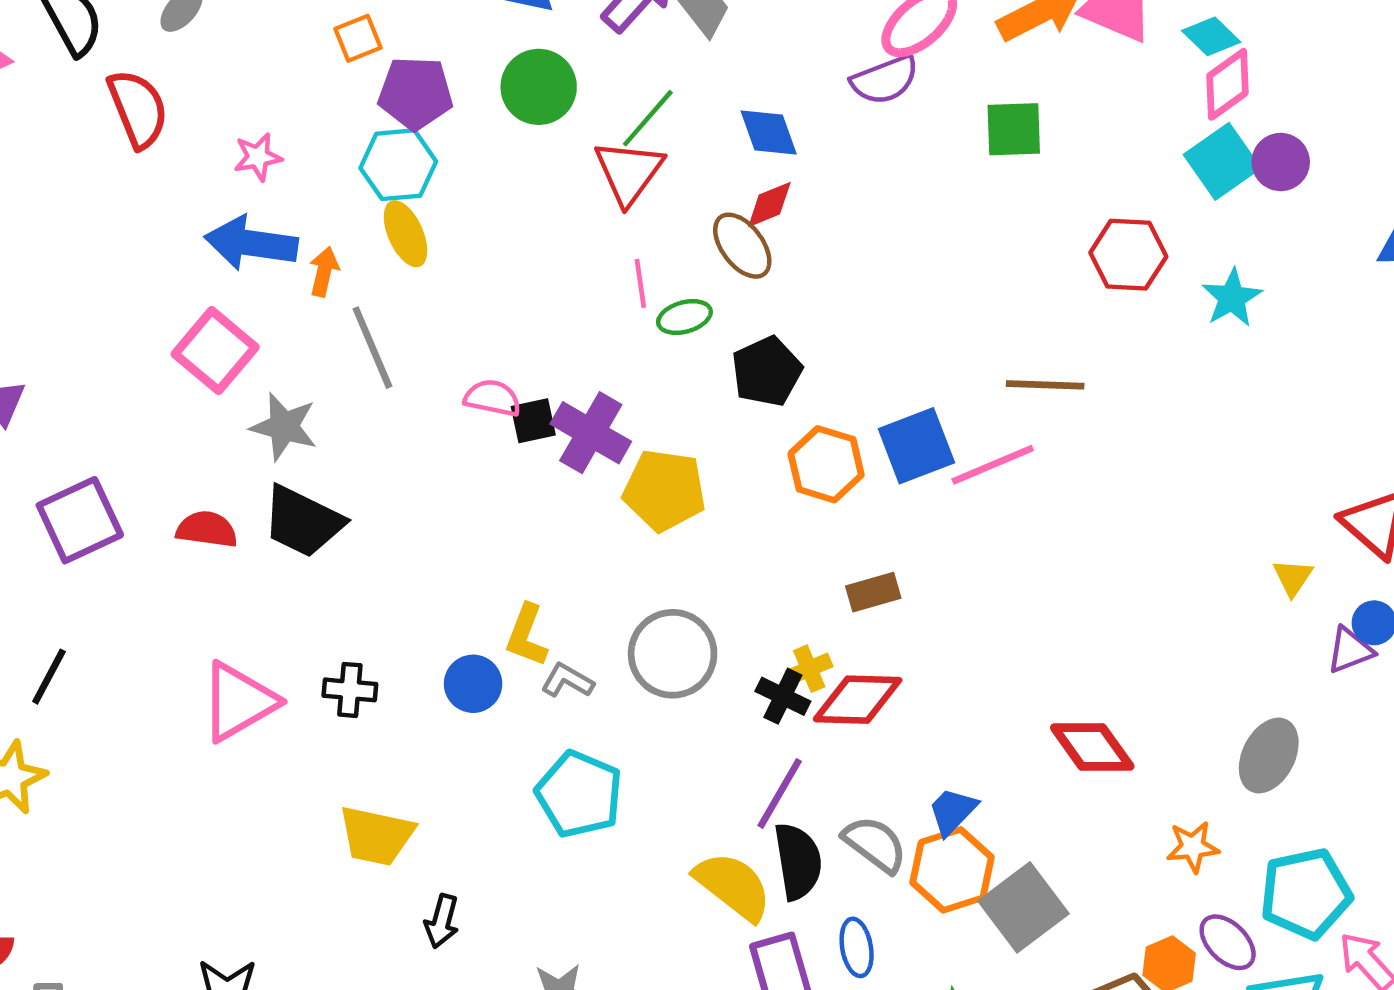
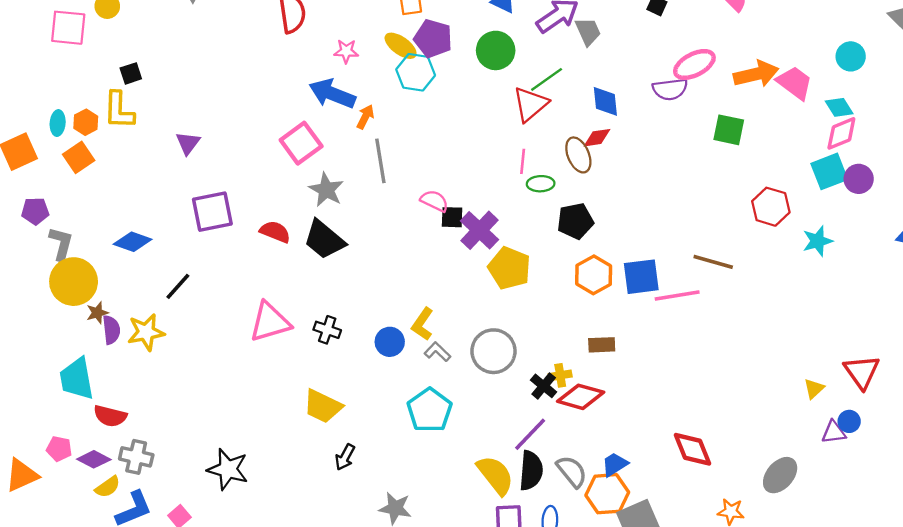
yellow ellipse: (405, 234) -> (401, 46), moved, turned -44

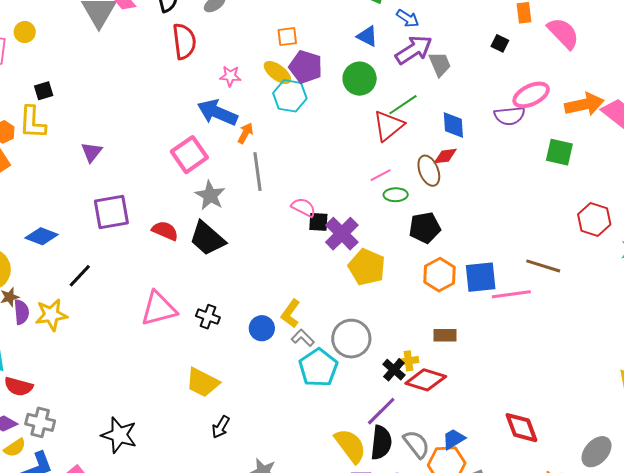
pink line: (523, 161) -> (381, 175), turned 55
cyan pentagon: (429, 410) -> (318, 368), moved

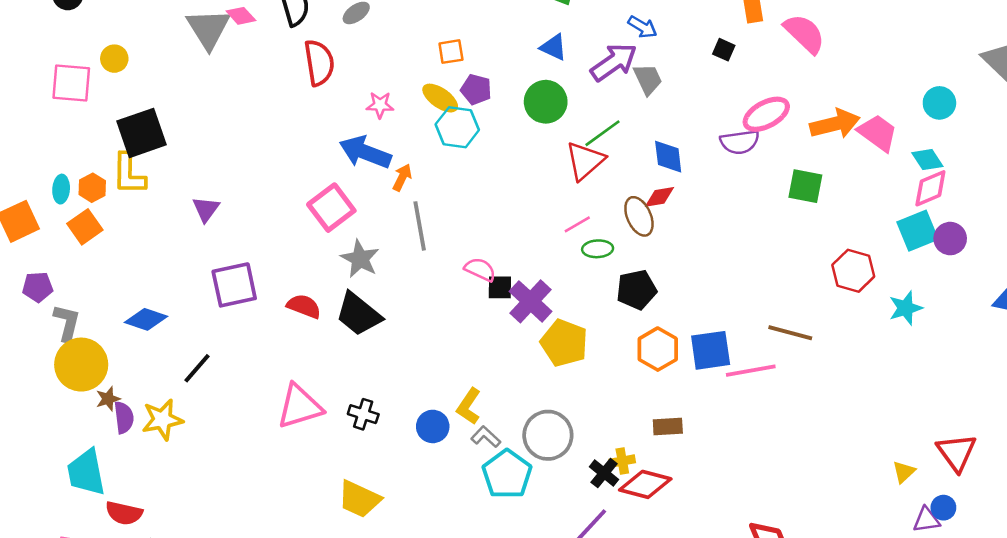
blue arrow: (408, 18) -> (643, 27), moved
purple pentagon: (306, 67) -> (476, 89), size x0.7
black square: (44, 91) -> (141, 133), size x2.0

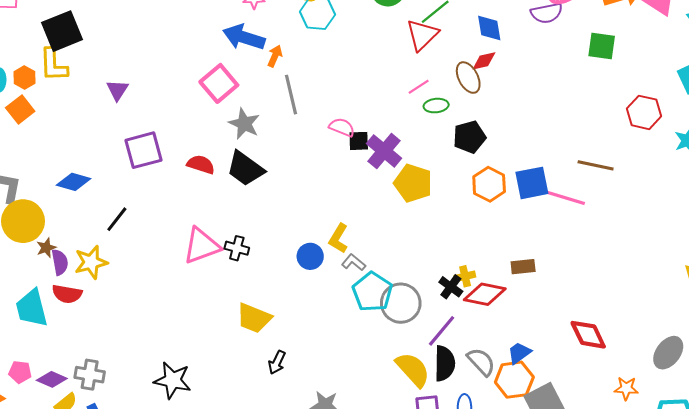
pink line: (751, 371) -> (565, 198), turned 30
black cross: (363, 414) -> (237, 248), moved
brown rectangle: (668, 426) -> (523, 267), moved
gray circle: (548, 435) -> (401, 303), moved
red semicircle: (124, 513) -> (67, 294), moved

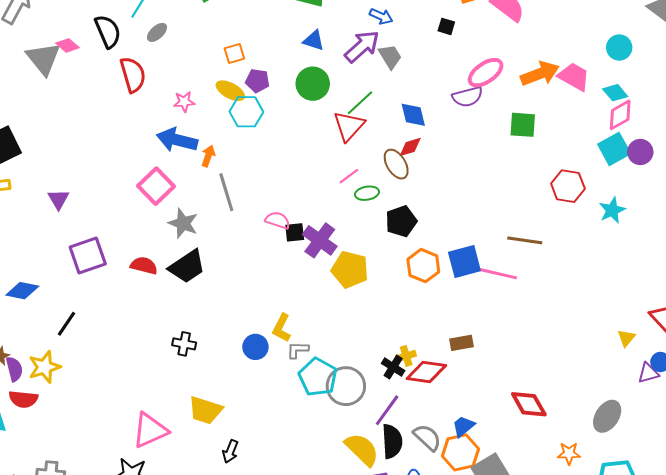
black trapezoid: (245, 169) -> (187, 267), turned -66
pink triangle: (202, 246) -> (150, 430), moved
gray L-shape: (354, 262) -> (298, 350), turned -35

